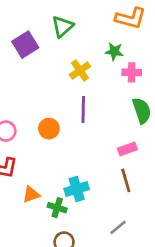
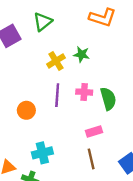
green star: (114, 51) -> (82, 54), moved
pink cross: (132, 72) -> (84, 92), moved
cyan cross: (77, 189) -> (42, 153), moved

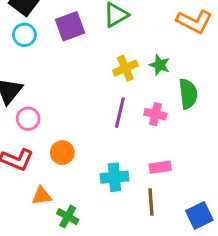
green semicircle: (108, 99) -> (188, 94), moved
orange circle: (26, 110) -> (62, 153), moved
cyan cross: (42, 153) -> (114, 177), moved

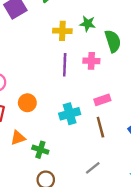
yellow cross: (125, 68) -> (62, 31), turned 36

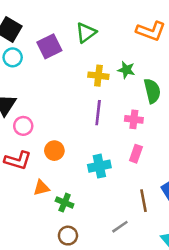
pink cross: (91, 61) -> (134, 119), moved
pink rectangle: (102, 100) -> (136, 154), turned -56
brown line: (100, 127) -> (143, 201), moved

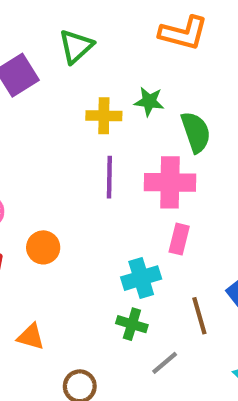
pink cross: (134, 119) -> (170, 182), size x1.6
cyan cross: (99, 166) -> (141, 278), moved
orange triangle: (41, 188) -> (31, 337), moved, turned 36
green cross: (65, 203) -> (132, 324), moved

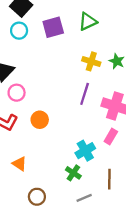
cyan cross: (141, 278) -> (85, 151), turned -30

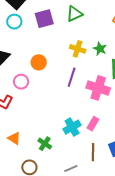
pink circle: (17, 93) -> (21, 82), moved
orange circle: (40, 120) -> (39, 62), moved
pink rectangle: (111, 137) -> (93, 124), moved
green cross: (73, 173) -> (45, 144), moved

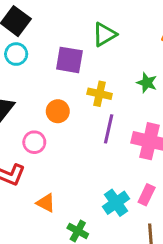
purple square: (44, 19) -> (69, 60), moved, turned 30
yellow cross: (78, 49) -> (100, 94), moved
orange triangle: (14, 138) -> (46, 203), moved

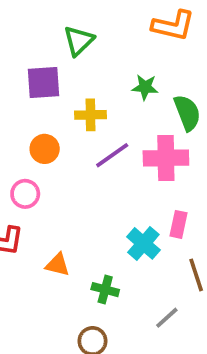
purple line: (109, 129) -> (112, 155), turned 56

